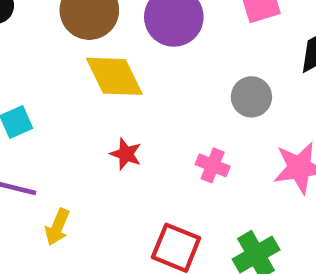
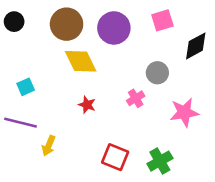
pink cross: (213, 165) -> (136, 98), moved, turned 36

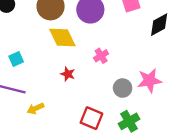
gray circle: (157, 73) -> (123, 88), moved
pink cross: (136, 98) -> (101, 56), moved
yellow arrow: (49, 146) -> (35, 108), turned 42

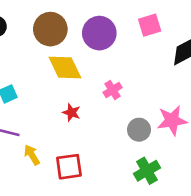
yellow arrow: (35, 108) -> (32, 155), turned 84
red square: (91, 118) -> (69, 167), moved, turned -30

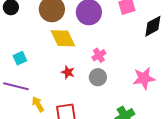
gray circle: (139, 130) -> (98, 77), moved

